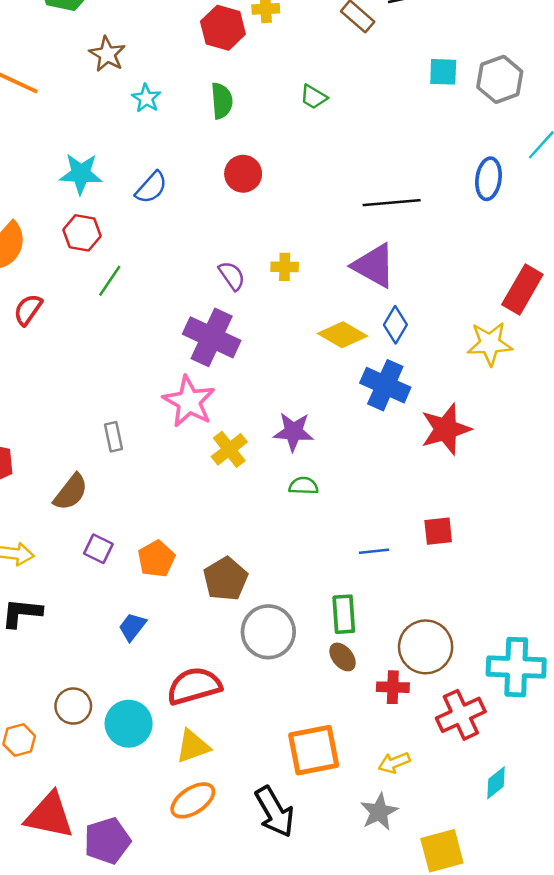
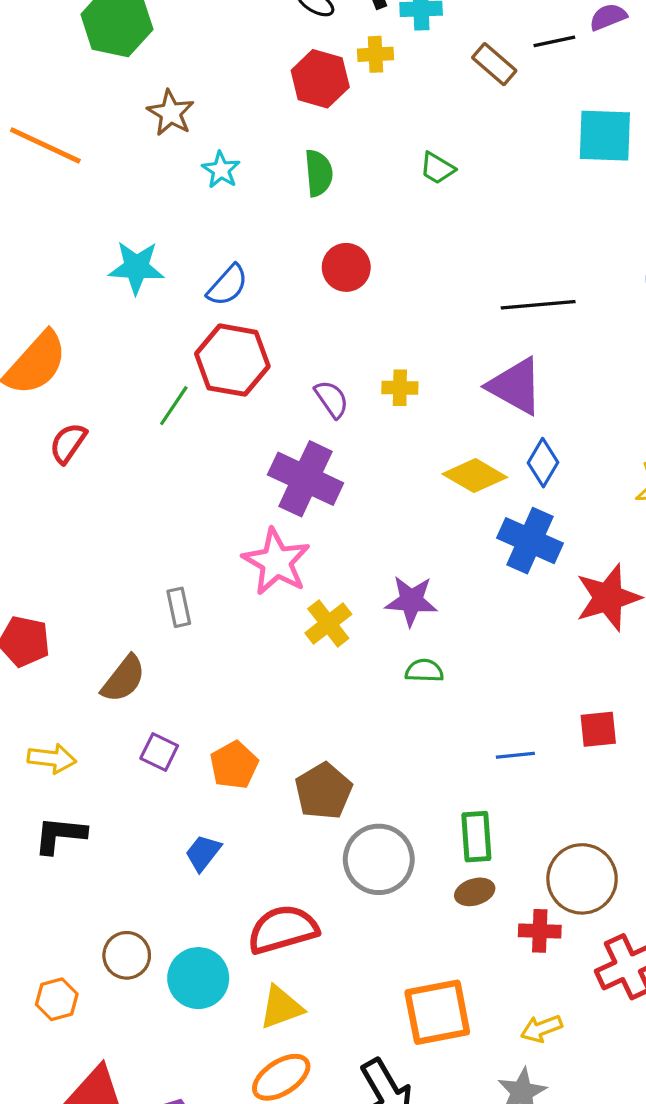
cyan square: (443, 72) -> (605, 136), size x1.5
red hexagon: (82, 233) -> (232, 360), moved, size x1.5
brown ellipse: (343, 657) -> (475, 892), turned -68

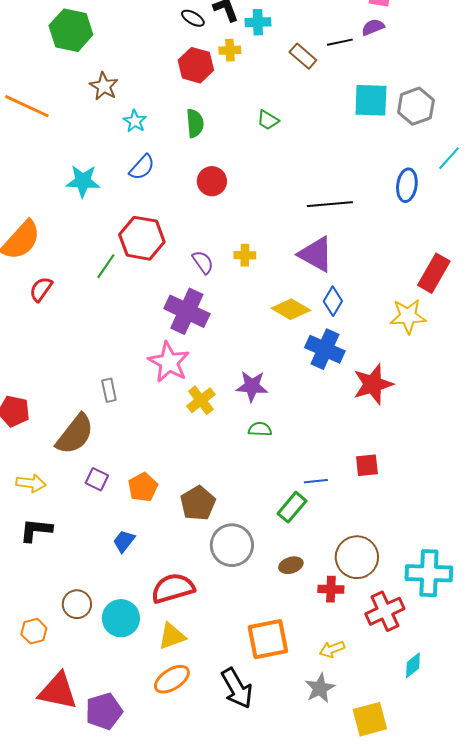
blue semicircle: (228, 285) -> (142, 167), moved
brown semicircle: (123, 679) -> (75, 434), size x1.4
green rectangle: (476, 837) -> (292, 507), moved, turned 44

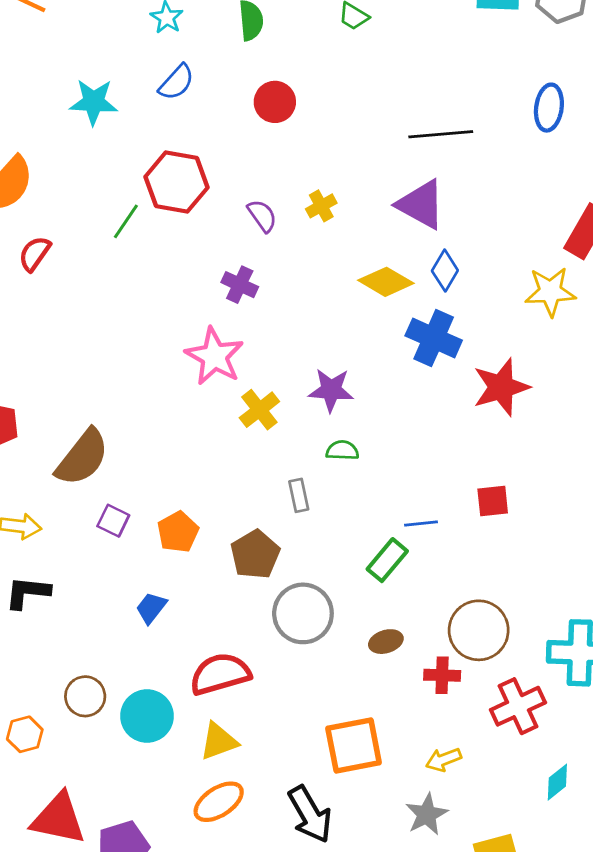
yellow cross: (245, 255) -> (321, 206), turned -30
purple cross: (187, 311) -> (240, 285), size x0.6
gray rectangle: (109, 390) -> (299, 495), moved

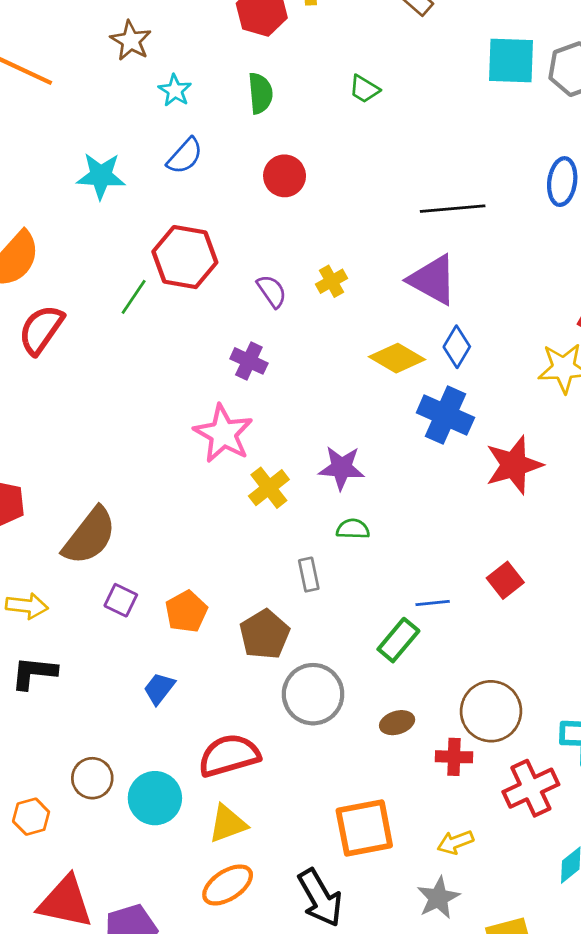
red semicircle: (35, 254) -> (41, 330), size x1.4
red square: (493, 501) -> (505, 580), turned -32

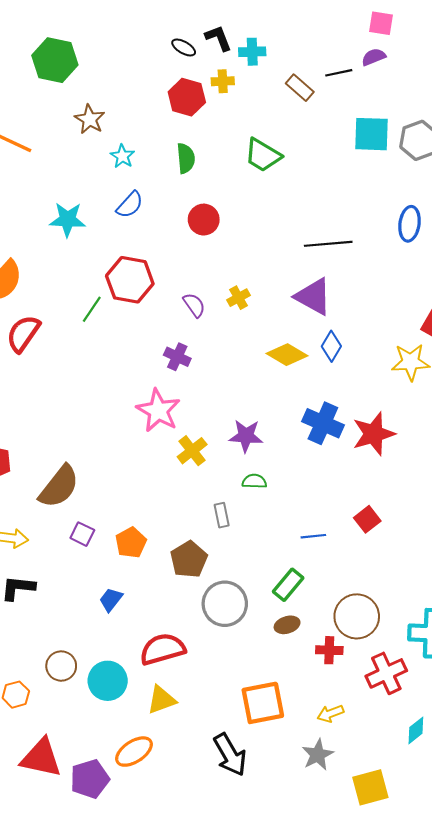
green trapezoid: (364, 89) -> (263, 155), size x1.6
blue cross: (445, 415) -> (323, 423), moved
green rectangle: (398, 640) -> (288, 585), moved
orange ellipse: (228, 885) -> (134, 752), moved

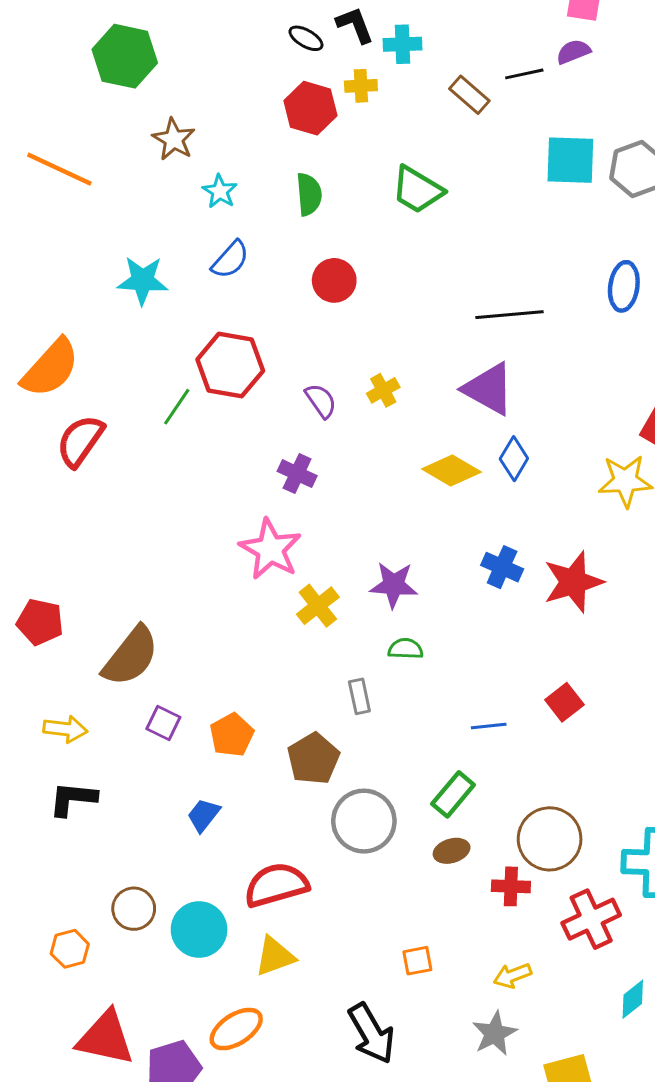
blue cross: (323, 423) -> (502, 567), size x0.7
orange square: (263, 703) -> (417, 961), size x0.5

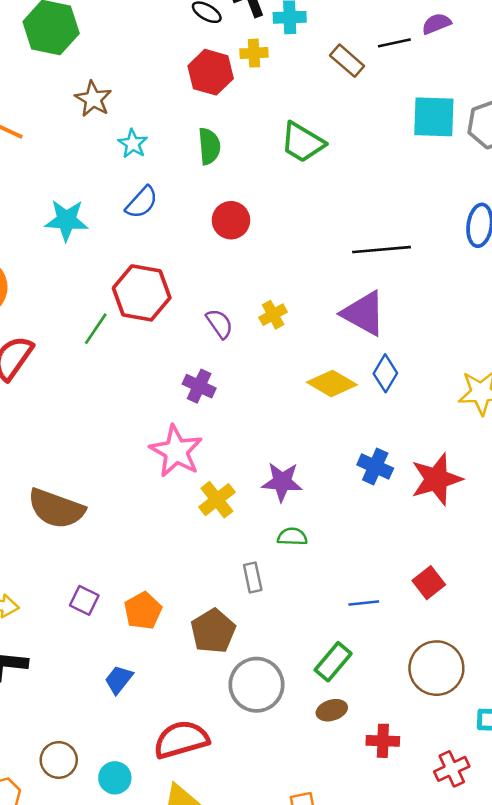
brown semicircle: (131, 656) -> (56, 509), moved, turned 72
brown circle: (550, 839) -> (436, 668), moved
red cross: (591, 919) -> (452, 769), size x0.7
cyan circle: (199, 929) -> (115, 778), size x0.7

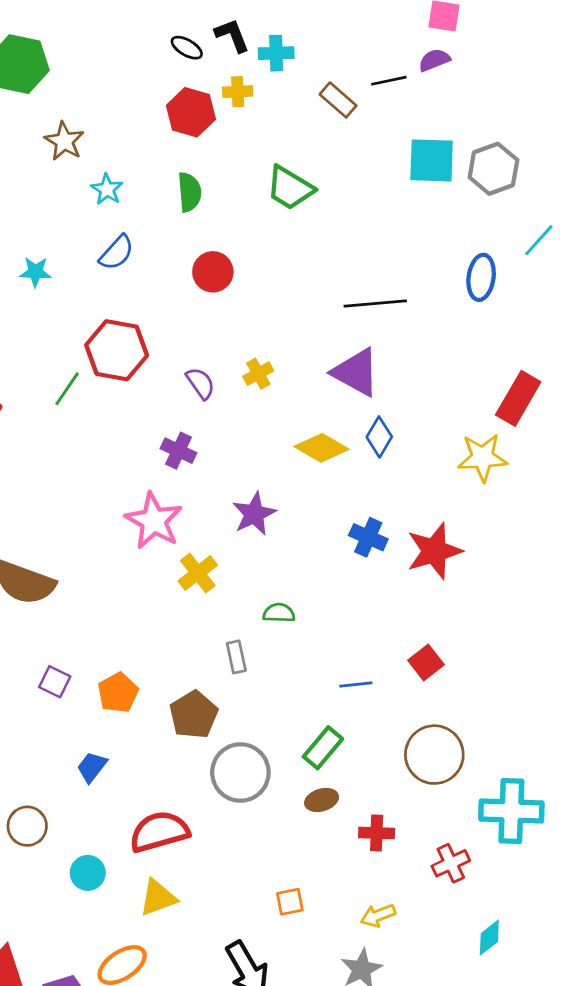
cyan star: (66, 220) -> (35, 272), size x0.7
purple star: (282, 482) -> (254, 514), moved, turned -30
brown circle: (59, 760) -> (27, 826), moved

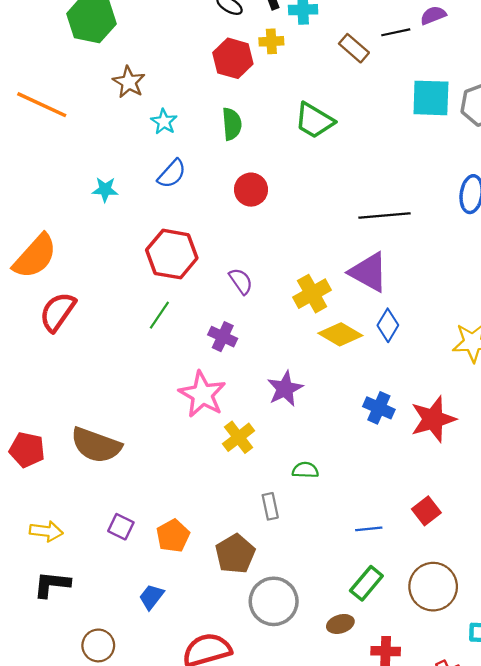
yellow cross: (258, 374) -> (312, 294), moved, size x1.5
green line: (67, 389) -> (159, 315), moved
green rectangle: (323, 748) -> (366, 583), moved

